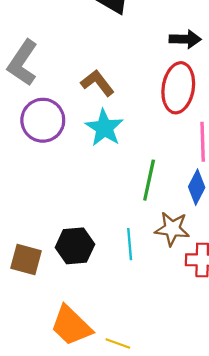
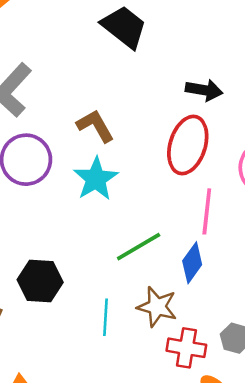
green line: (149, 180) -> (139, 247), turned 39
black hexagon: (75, 246) -> (40, 281), moved

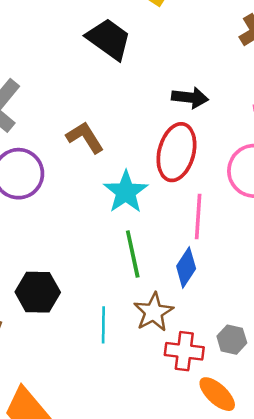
cyan star: (96, 179) -> (126, 192), moved
green line: (139, 247) -> (133, 254), turned -69
brown star: (157, 307) -> (154, 312), turned 30

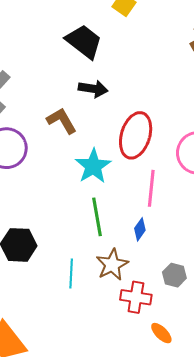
black arrow: (190, 98) -> (93, 89), moved
blue diamond: (186, 267) -> (140, 229), size x0.7
gray hexagon: (232, 340) -> (174, 275), moved
orange ellipse: (217, 394) -> (161, 333), size x0.7

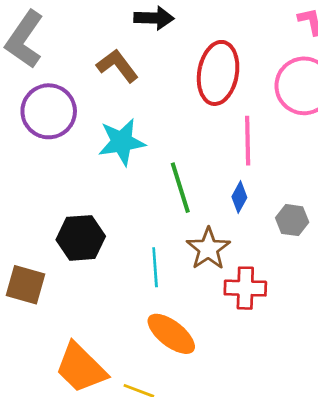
cyan star: (93, 166) -> (122, 142), moved, turned 30
gray hexagon: (174, 275) -> (292, 220), moved
orange ellipse: (161, 333) -> (171, 334), moved, size x1.6

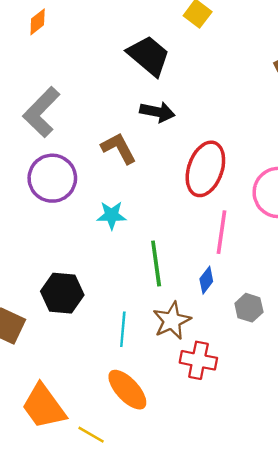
cyan star: (122, 142) -> (112, 215), size x0.7

